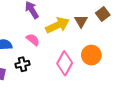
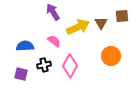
brown square: (103, 14) -> (122, 16), turned 32
pink diamond: (65, 63) -> (70, 66), moved

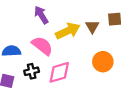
pink semicircle: (54, 41) -> (42, 46), size x1.5
pink diamond: (70, 66) -> (59, 72), turned 45

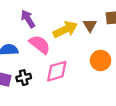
purple arrow: (41, 15) -> (28, 19), moved
black cross: (32, 71) -> (24, 78), moved

